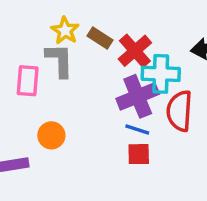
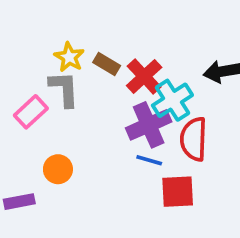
cyan cross: (161, 74) -> (172, 100), turned -33
pink rectangle: (28, 81) -> (31, 112), turned 44
red square: (139, 154) -> (178, 192), moved, size x1.4

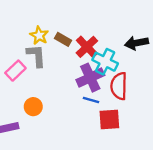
cyan cross: (172, 100) -> (105, 62), turned -30

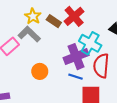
red cross: (87, 47) -> (74, 16), moved
gray L-shape: (36, 56) -> (29, 34), turned -45
orange circle: (33, 107) -> (40, 71), moved

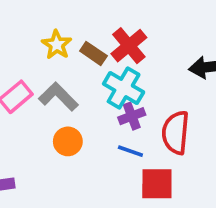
gray L-shape: (29, 34) -> (58, 97), moved
cyan cross: (90, 43) -> (124, 88), moved
purple cross: (76, 57) -> (132, 116), size x0.6

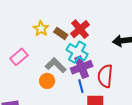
gray L-shape: (58, 97) -> (56, 65), moved
purple cross: (132, 116) -> (82, 67), size x1.5
blue line: (130, 151) -> (81, 86), turned 56

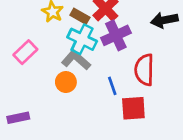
cyan cross: (77, 52) -> (82, 39), moved
purple cross: (82, 67) -> (116, 35), moved

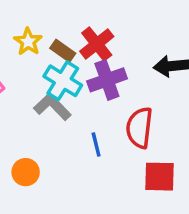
orange circle: (66, 82) -> (26, 172), moved
red square: (133, 108) -> (159, 177), moved

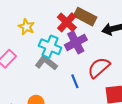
brown rectangle: (63, 51) -> (85, 17), moved, size x1.5
red semicircle: (139, 128) -> (99, 68), turned 50

